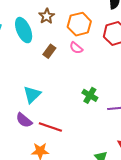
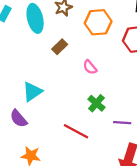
pink semicircle: (76, 48) -> (90, 67), moved
red line: (50, 127) -> (76, 131), moved

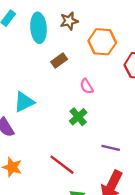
green cross: (96, 103) -> (78, 117), moved
red line: (76, 131) -> (62, 165), moved

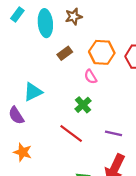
orange hexagon: (102, 42) -> (102, 52), moved
red line: (62, 165) -> (71, 133), moved

